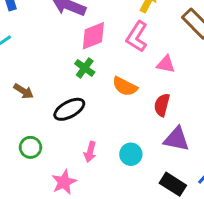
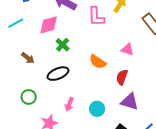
pink diamond: (93, 36) -> (49, 25), moved
pink L-shape: (137, 37) -> (96, 17), moved, turned -40
green cross: (85, 68) -> (63, 45), moved

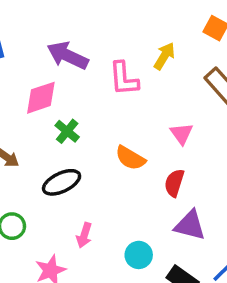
pink triangle: (127, 49) -> (182, 134), turned 40
cyan circle: (97, 109) -> (139, 255), moved

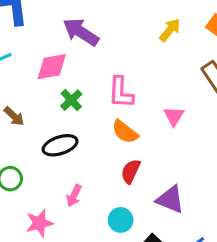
yellow arrow: (164, 56) -> (170, 30), moved
pink L-shape: (124, 79) -> (121, 92), moved
red semicircle: (174, 183) -> (131, 171), moved

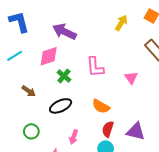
orange semicircle: (125, 132) -> (101, 106), moved
red semicircle: (131, 171) -> (108, 129), moved

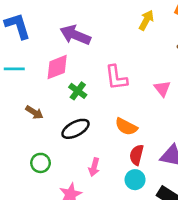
cyan line: (15, 56) -> (14, 69), turned 35

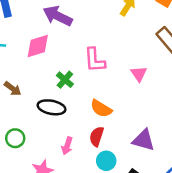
green cross: (78, 91) -> (65, 80), moved
black ellipse: (75, 129) -> (52, 107), turned 36
red semicircle: (137, 155) -> (97, 136), moved

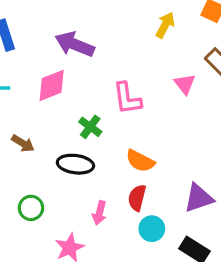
pink triangle: (139, 74) -> (185, 84), moved
purple triangle: (144, 140) -> (199, 198), turned -30

